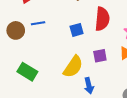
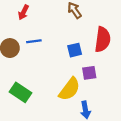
purple square: (100, 56) -> (89, 73), moved

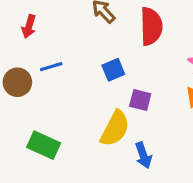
red semicircle: (103, 39) -> (151, 26), moved
purple square: (89, 73) -> (140, 100), turned 32

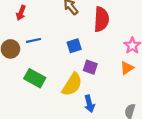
green rectangle: (44, 145) -> (35, 78), moved

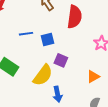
blue line: (34, 40) -> (26, 34), moved
orange triangle: (127, 68) -> (93, 77), moved

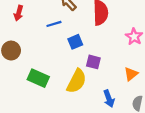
blue line: (26, 34) -> (54, 24), moved
blue arrow: (58, 94) -> (109, 99), moved

